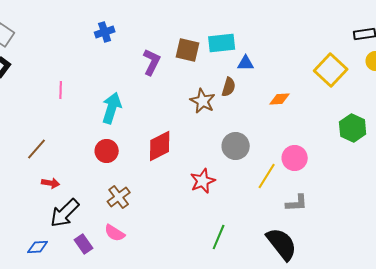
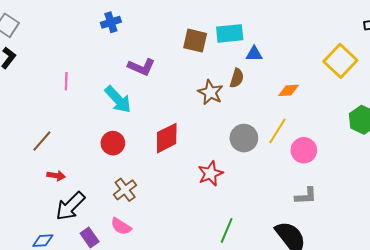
purple L-shape: (152, 62) -> (141, 67), moved, turned 88
cyan arrow: (112, 108) -> (118, 99), turned 120
yellow line: (267, 176) -> (277, 131), moved

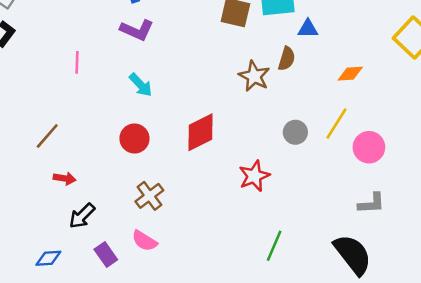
purple L-shape: (141, 67) -> (137, 30), moved
cyan arrow: (118, 99) -> (141, 85), size x0.7
gray circle: (244, 138) -> (295, 132), size x0.7
black arrow: (70, 206) -> (82, 216), size x0.7

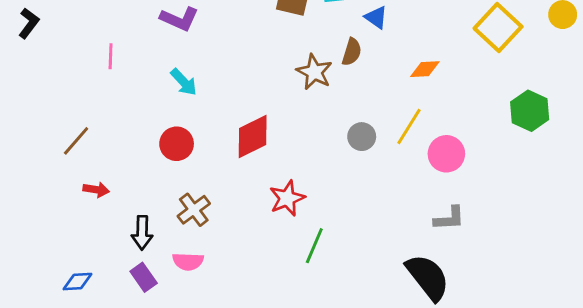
blue triangle: (308, 29) -> (376, 17), turned 35
red star: (254, 176) -> (287, 198), moved
black arrow: (82, 216) -> (142, 233), moved, turned -44
pink semicircle: (144, 241) -> (188, 261), turned -30
green line: (274, 246) -> (314, 246), moved

